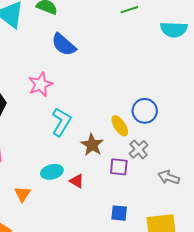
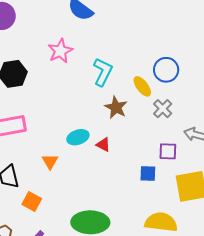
cyan L-shape: (61, 122) -> (103, 72), moved
purple square: (119, 167) -> (168, 151), moved

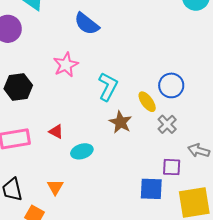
red triangle: (103, 145) -> (56, 131), moved
orange triangle: (50, 161) -> (55, 187), moved
blue square: (148, 173) -> (151, 189), size x1.4

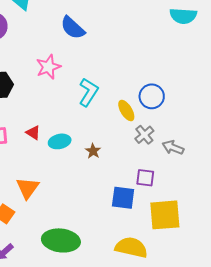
brown star: (120, 122) -> (93, 151), moved, size x0.7
cyan ellipse: (82, 151) -> (60, 141), moved
gray arrow: (199, 151) -> (173, 148), moved
orange triangle: (55, 187) -> (28, 188), size x1.4

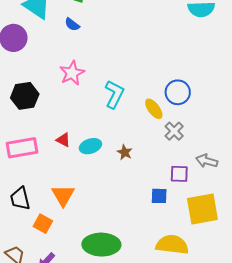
blue semicircle: (73, 28) -> (72, 24), moved, size x0.6
gray arrow: (173, 148) -> (207, 161), moved
blue square: (123, 198) -> (159, 196), size x0.7

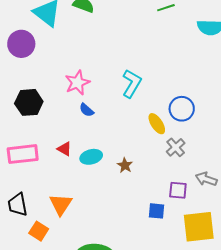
blue semicircle: (72, 24) -> (87, 110), moved
cyan L-shape: (114, 94) -> (132, 84), moved

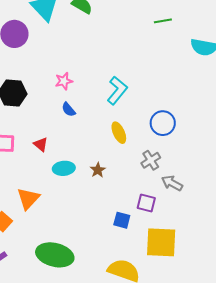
pink star: (77, 83) -> (64, 81), size x0.7
yellow ellipse: (157, 124) -> (119, 133), moved
cyan ellipse: (91, 157) -> (64, 168), moved
gray arrow: (206, 179) -> (172, 183), moved

